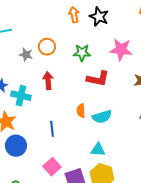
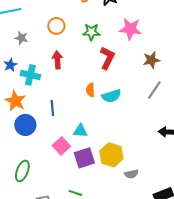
gray star: (26, 55) -> (21, 38), moved
red L-shape: (98, 79) -> (107, 58), turned -75
blue line: (52, 129) -> (52, 108), moved
cyan triangle: (98, 150) -> (80, 131), moved

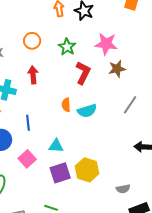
green star: (91, 32) -> (67, 47), turned 30
brown star: (151, 60) -> (117, 69), moved
pink square: (61, 146) -> (27, 159), moved
gray semicircle: (131, 174) -> (123, 189), moved

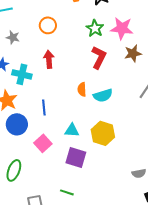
green star: (67, 47) -> (95, 28), moved
yellow hexagon: (87, 170) -> (103, 133), moved
purple square: (60, 173) -> (76, 157), turned 35

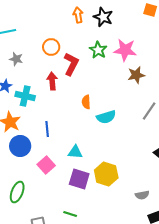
red L-shape: (99, 57) -> (71, 64), moved
orange semicircle: (82, 89) -> (86, 102), moved
yellow hexagon: (103, 133) -> (106, 174), moved

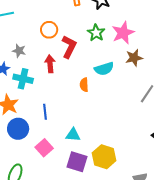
pink star: (125, 50) -> (123, 33), turned -30
gray star: (16, 59) -> (19, 51), moved
cyan semicircle: (106, 117) -> (104, 69), moved

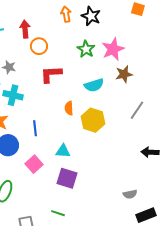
red L-shape: (69, 47) -> (51, 74), moved, turned -120
red arrow: (50, 64) -> (25, 29), moved
orange semicircle: (84, 85) -> (69, 108), moved
yellow hexagon: (104, 157) -> (93, 120), moved

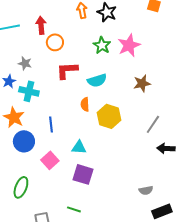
brown star: (124, 74) -> (142, 83), moved
cyan semicircle: (94, 85) -> (97, 80), moved
gray line: (137, 110) -> (153, 124), moved

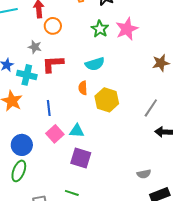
gray star: (25, 63) -> (35, 47), moved
red L-shape: (67, 70) -> (53, 64), moved
brown star: (142, 83) -> (161, 63), moved
blue circle: (24, 141) -> (22, 145), moved
pink square: (50, 160) -> (55, 134), moved

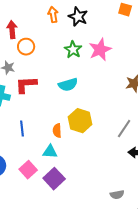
orange semicircle: (83, 88) -> (57, 131), moved
pink square: (55, 134) -> (28, 170), moved
purple square: (81, 158) -> (54, 179), turned 30

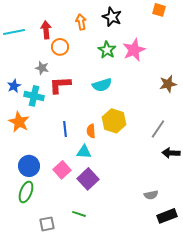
orange arrow: (53, 15) -> (81, 22), moved
blue line: (22, 129) -> (65, 129), moved

